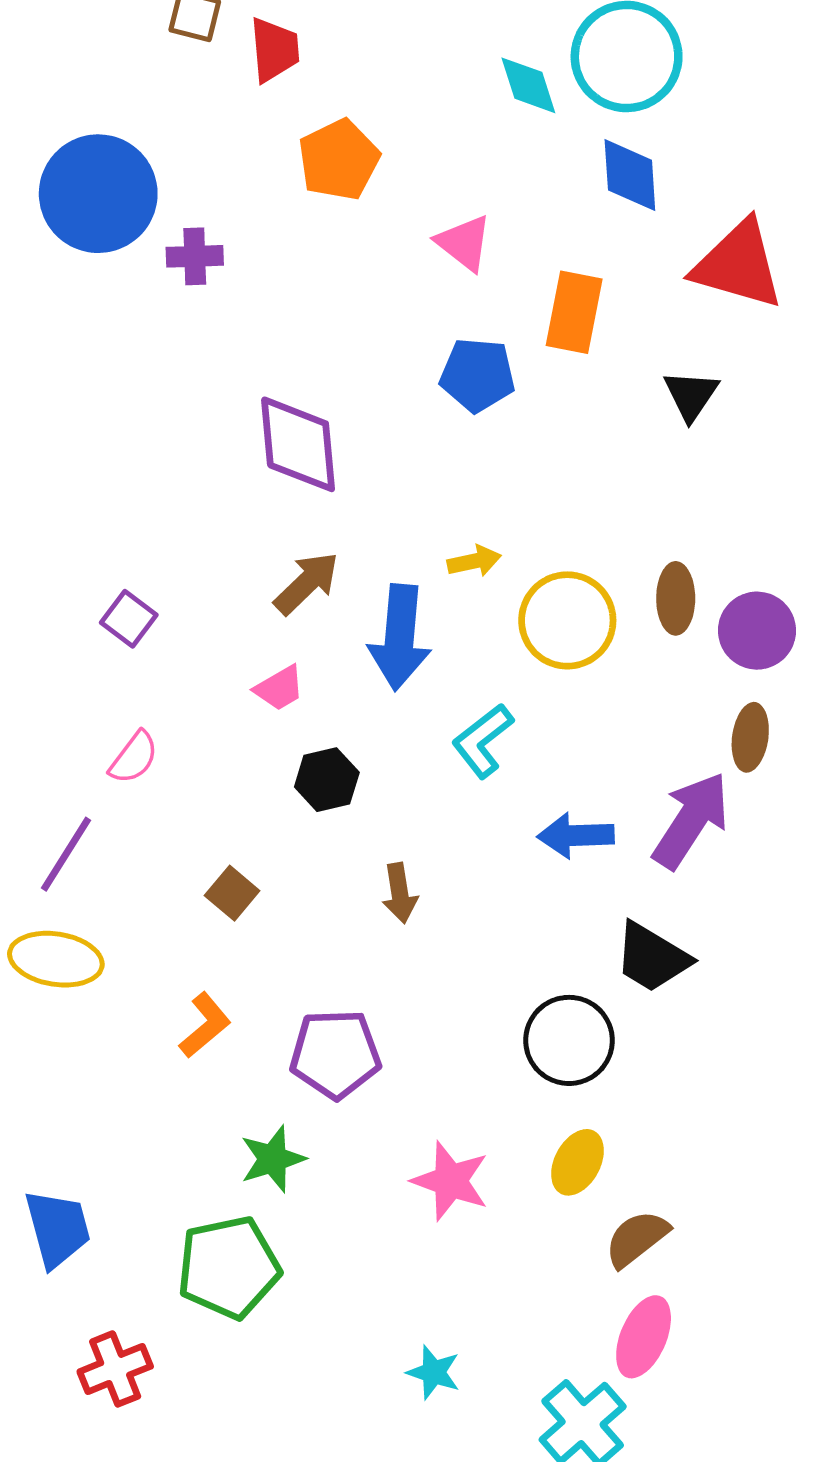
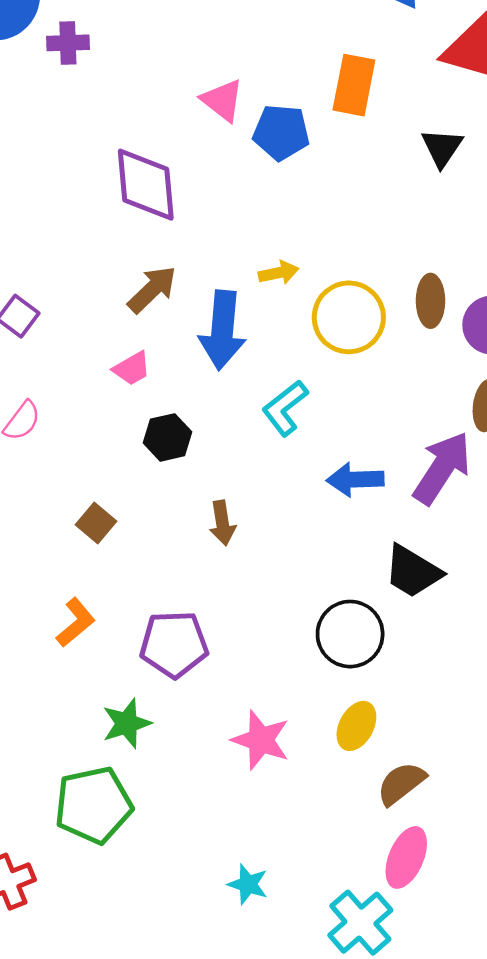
pink triangle: (464, 243) -> (222, 100), moved

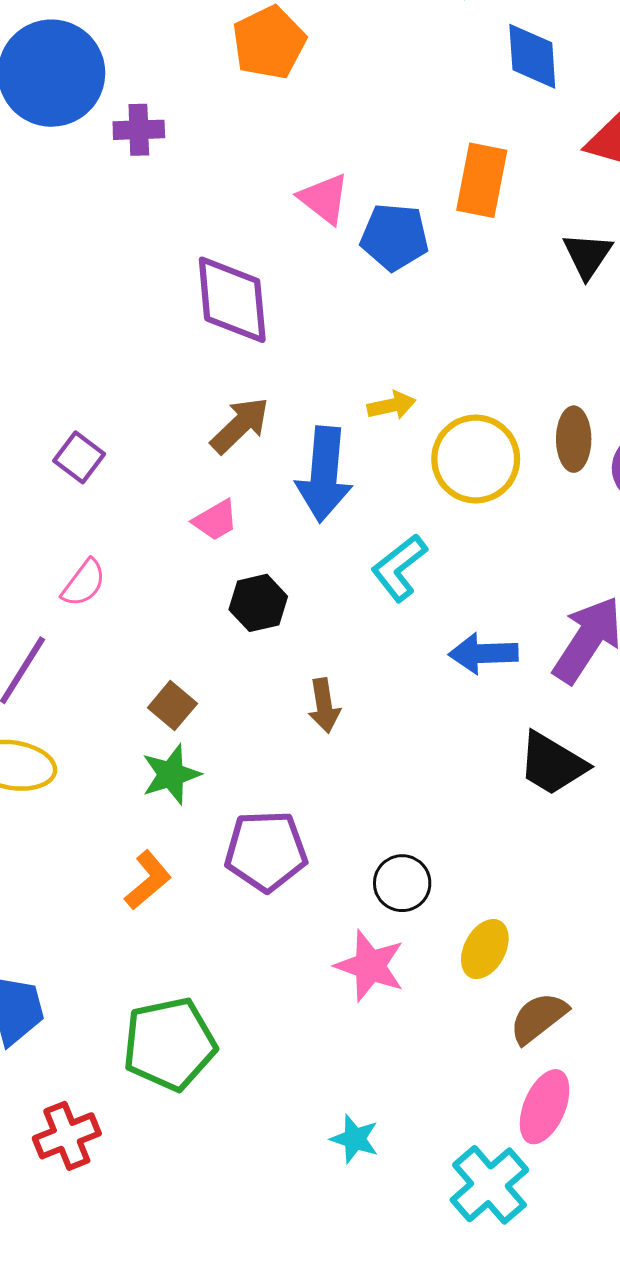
orange L-shape: (76, 623) -> (148, 880), moved
black circle: (350, 634) -> (402, 883), moved, size x0.7
green star: (127, 723) -> (171, 774), moved

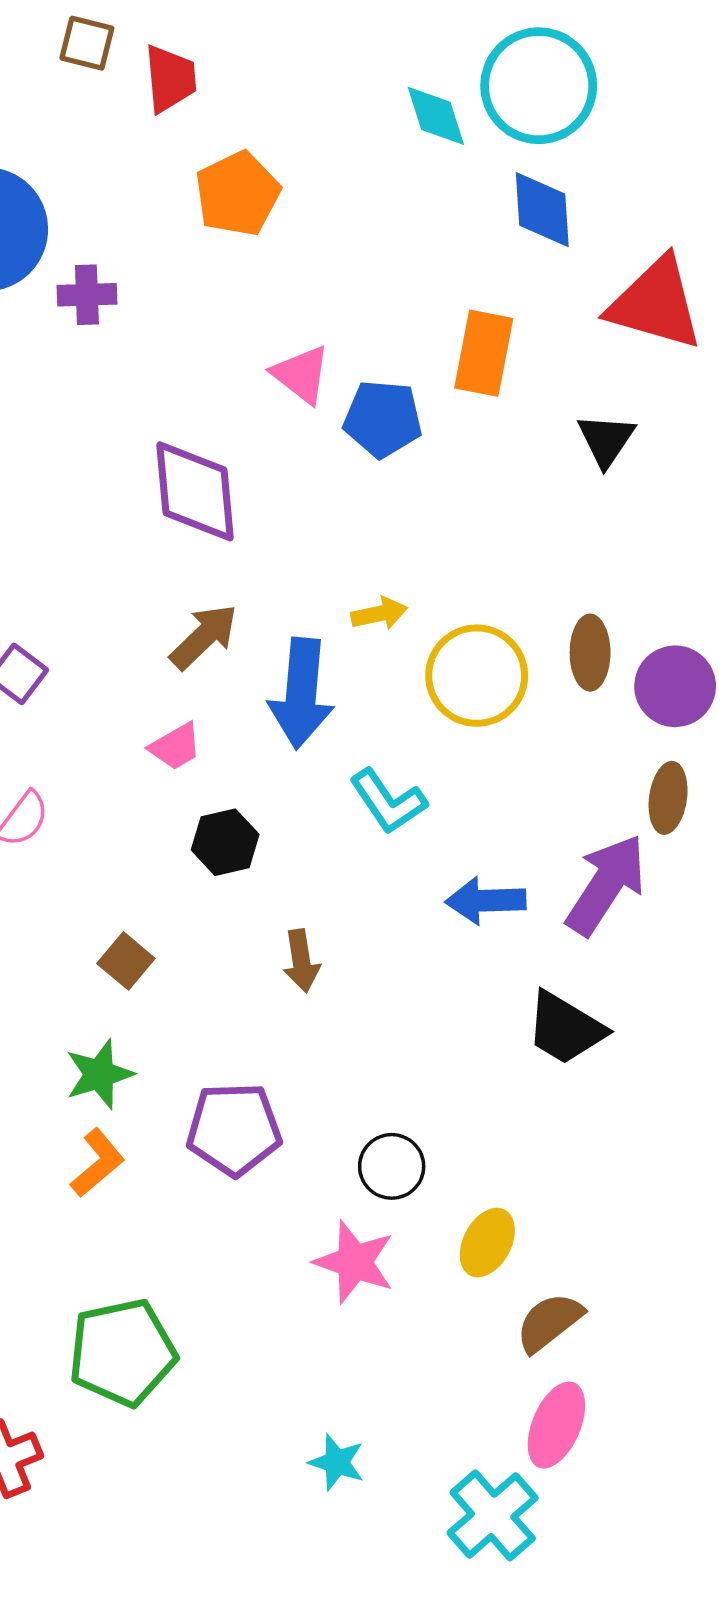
cyan L-shape: (399, 568) -> (388, 801), turned -86
green star: (171, 774) -> (99, 1074), moved

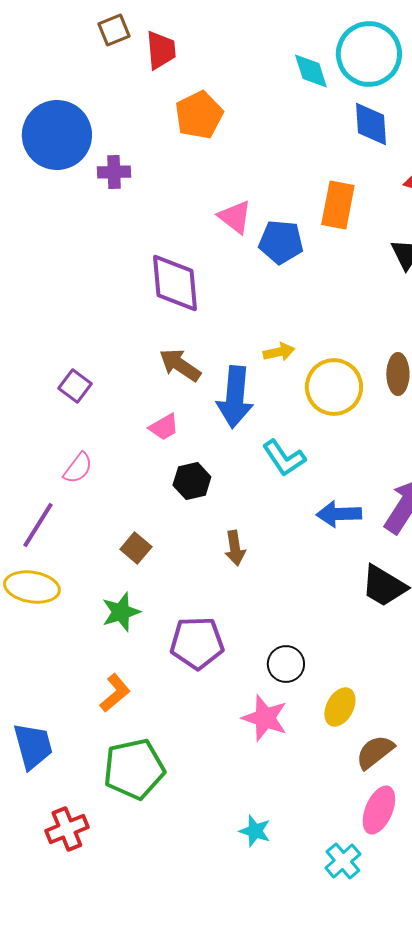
brown square: (87, 43) -> (114, 30), turned -36
brown arrow: (204, 637) -> (180, 365), turned -102
orange L-shape: (98, 1163) -> (115, 693), moved
cyan cross: (493, 1515) -> (343, 861), size x0.7

